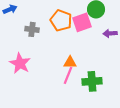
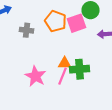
pink star: (20, 63) -> (36, 76), moved
green cross: (92, 81) -> (80, 69), moved

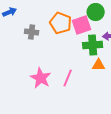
orange triangle: (64, 63) -> (99, 65), moved
green cross: (80, 69) -> (93, 45), moved

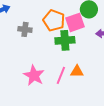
green cross: (93, 45) -> (65, 40), moved
orange triangle: (99, 65) -> (77, 71), moved

